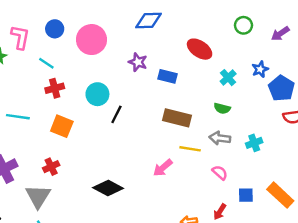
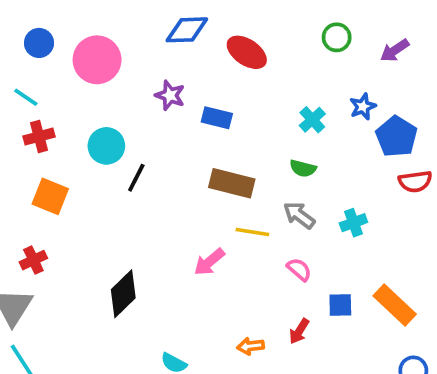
red ellipse: (200, 49) -> (247, 52), moved
gray arrow: (220, 138) -> (299, 215), turned 30
black diamond: (108, 188) -> (123, 294), turned -72

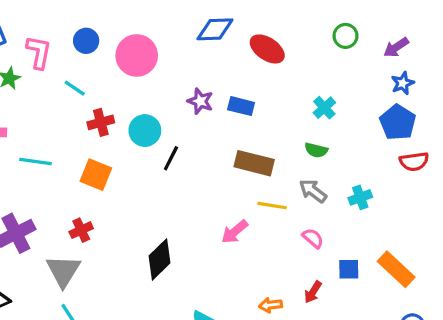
purple star: (170, 95) -> (200, 101), moved
blue star: (363, 107) -> (403, 83), moved
red cross: (39, 137) -> (101, 122), moved

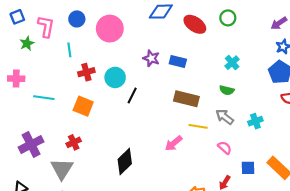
green circle: (346, 36) -> (228, 18), moved
cyan line: (75, 88) -> (69, 50), turned 48

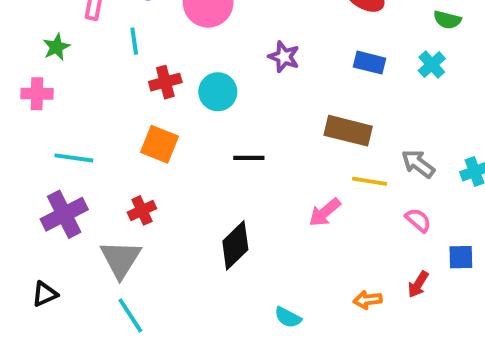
green star: (27, 43) -> (56, 47), moved
blue rectangle: (178, 62) -> (370, 63), moved
green semicircle: (227, 90) -> (447, 20), moved
black line: (132, 96) -> (249, 158), moved, turned 63
cyan line: (44, 98) -> (74, 158), moved

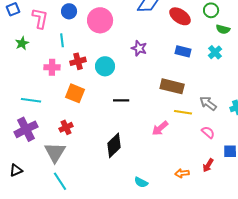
pink cross: (37, 94) -> (52, 67), moved

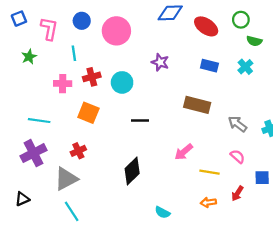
yellow line: (183, 112) -> (209, 172), moved
gray triangle: (55, 152) -> (66, 179), turned 30

